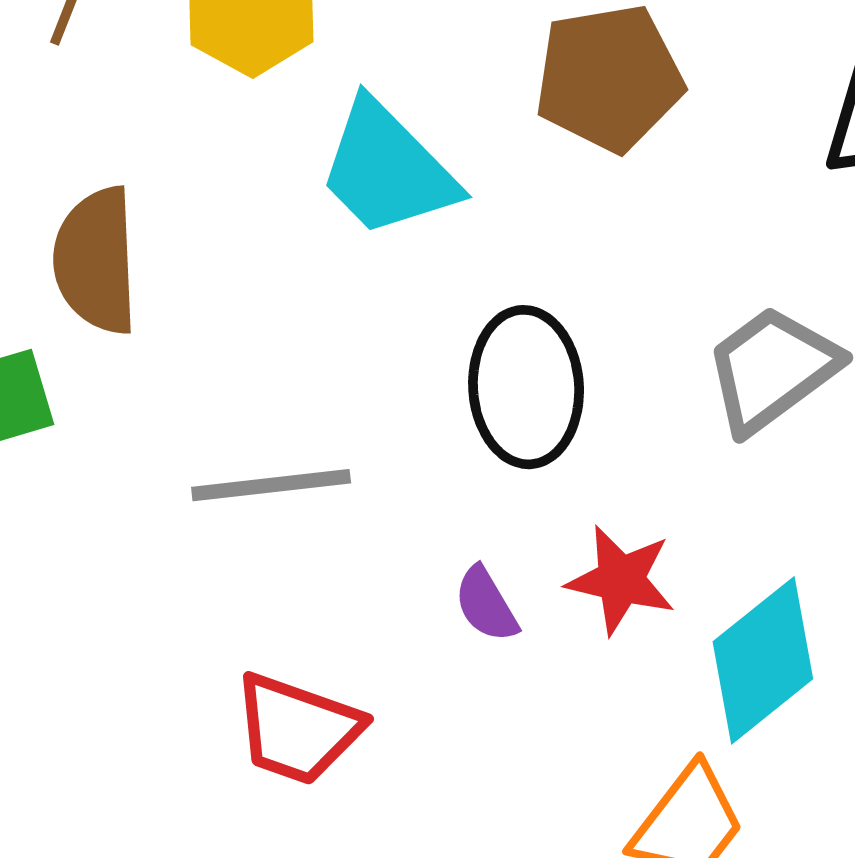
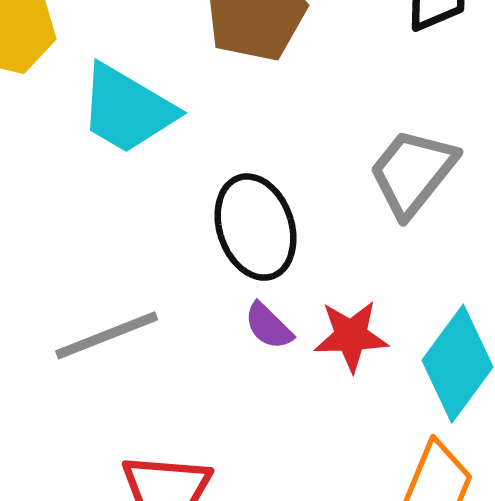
purple semicircle: (486, 604) -> (269, 326), moved

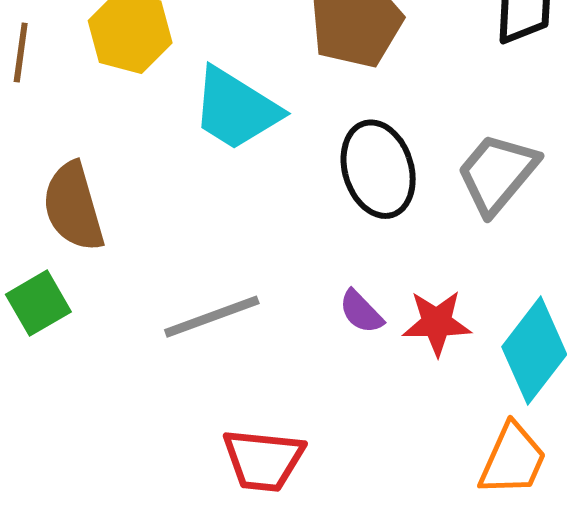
black ellipse: (256, 227) -> (378, 169), moved

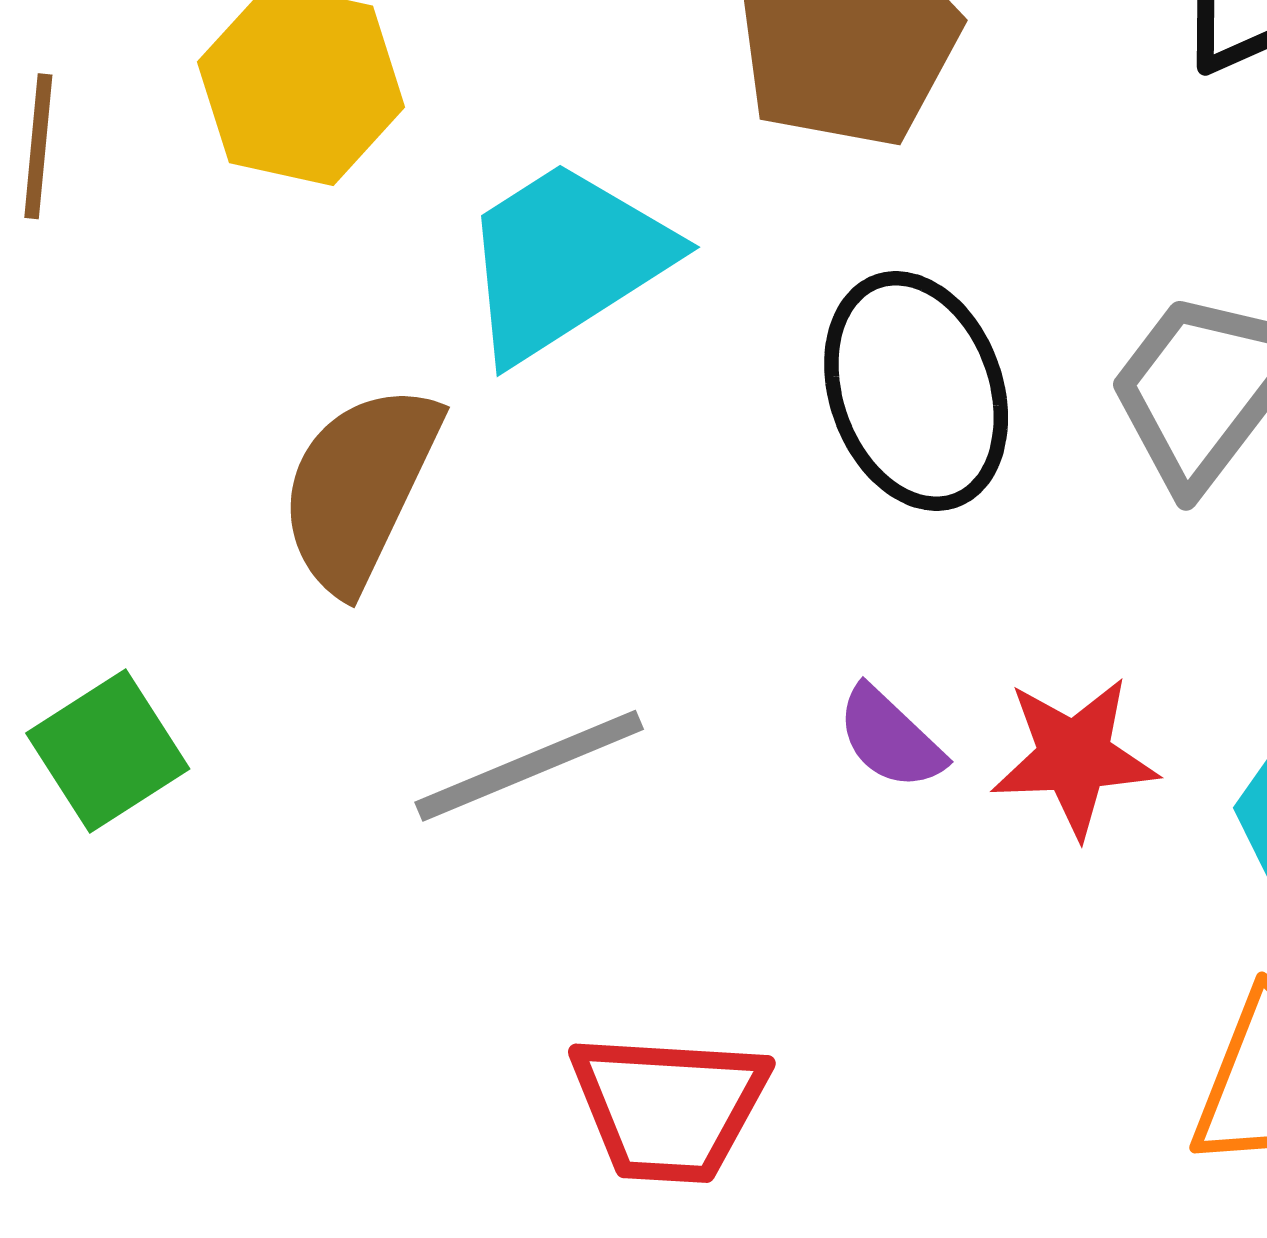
cyan trapezoid: (236, 109) -> (565, 260), turned 118
brown semicircle: (73, 207) -> (360, 487), moved, turned 44

